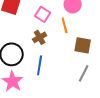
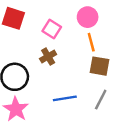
orange line: (65, 25) -> (91, 42), moved
blue line: (40, 65) -> (65, 98), moved, turned 72

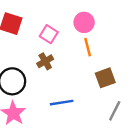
brown square: (99, 66) -> (105, 78), moved, turned -30
gray line: (101, 100) -> (115, 111), moved

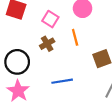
orange line: (88, 47) -> (75, 37), moved

